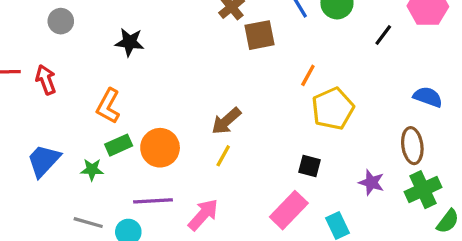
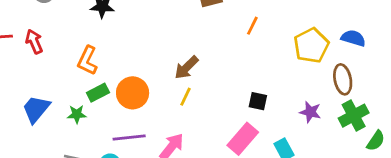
yellow pentagon: (333, 109) -> (311, 45), moved

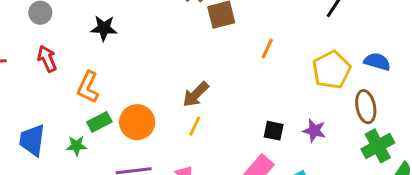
red arrow: (34, 41) -> (47, 59), moved
blue trapezoid: (36, 109) -> (32, 140), turned -32
purple star: (310, 112) -> (314, 131), moved

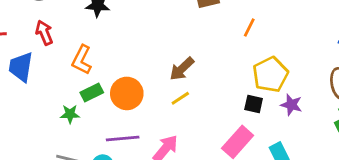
yellow pentagon: (331, 70) -> (270, 75), moved
yellow line: (195, 126) -> (180, 98), turned 30
blue trapezoid: (32, 140) -> (21, 67), moved

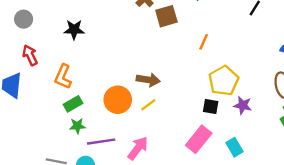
brown arrow: (182, 69) -> (148, 80), turned -125
orange circle: (127, 93) -> (118, 100), moved
green star: (70, 114) -> (77, 126), moved

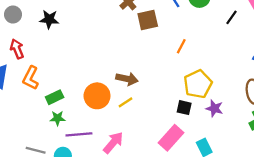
black star: (74, 30) -> (49, 19), moved
orange L-shape: (63, 77) -> (31, 78), moved

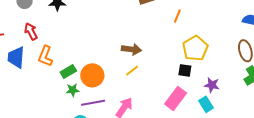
orange circle: (97, 96) -> (92, 75), moved
purple star: (214, 108) -> (212, 85), moved

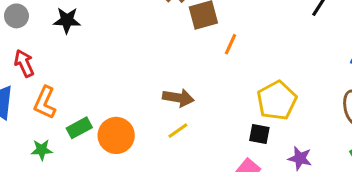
orange line: (177, 16) -> (231, 44), moved
green star: (73, 90) -> (42, 150), moved

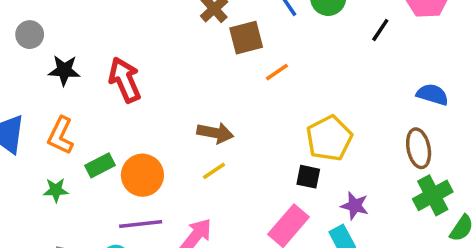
black star: (67, 20) -> (64, 70), moved
orange line: (231, 44) -> (277, 72), turned 30
red arrow: (24, 63) -> (125, 80), moved, size x1.4

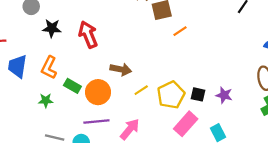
brown arrow: (215, 133) -> (121, 69), moved
yellow pentagon: (329, 138) -> (171, 95), moved
green rectangle: (100, 165) -> (72, 86), turned 56
purple star: (355, 206) -> (224, 95), moved

